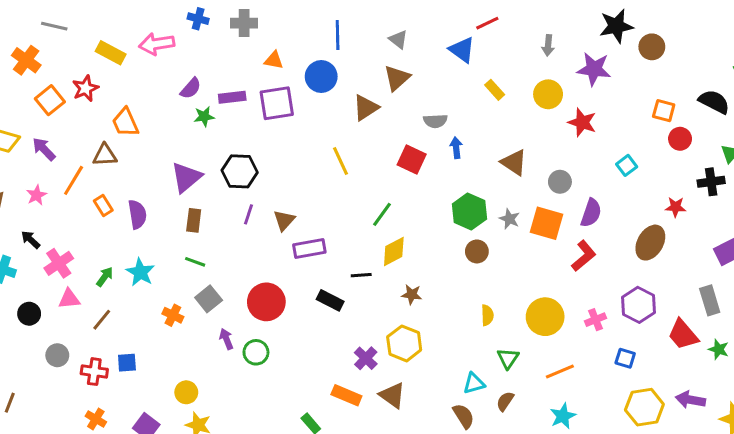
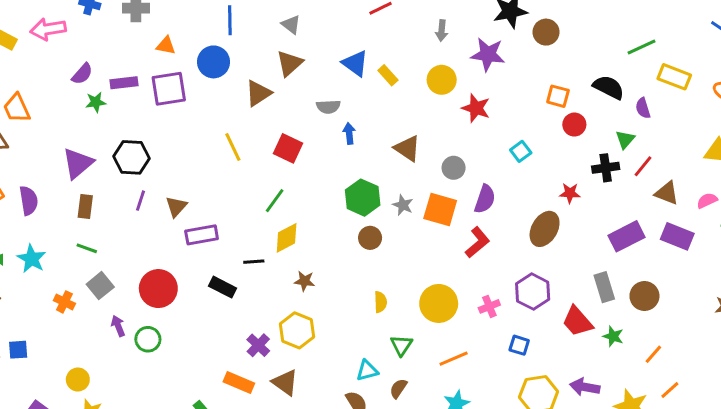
blue triangle: (462, 50) -> (355, 63), moved
red square: (412, 160) -> (288, 148), moved

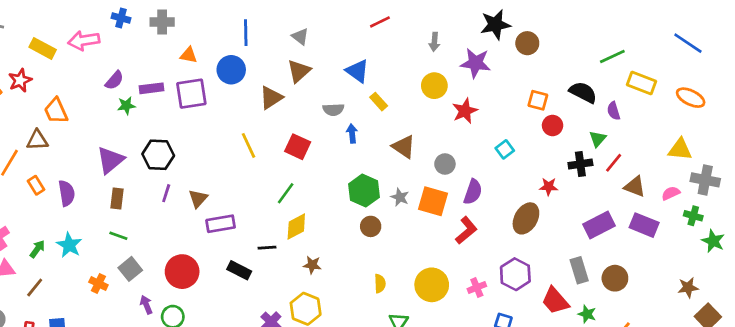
yellow rectangle: (388, 75) -> (379, 102), moved
red star: (476, 108) -> (465, 111), turned 30

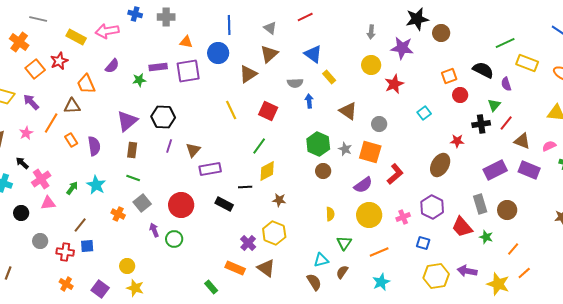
red line: (380, 22) -> (305, 17), moved
purple semicircle: (114, 80) -> (112, 66), moved
orange square: (538, 100) -> (449, 76), turned -35
purple semicircle: (473, 192) -> (363, 185), moved, turned 36
brown line: (35, 287) -> (80, 225), moved

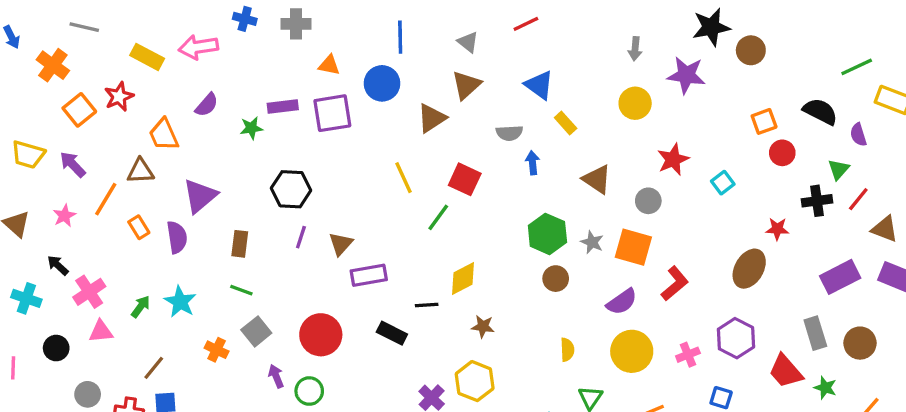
red star: (394, 84) -> (673, 159), moved
purple triangle: (127, 121) -> (200, 196), moved
green line: (259, 146) -> (438, 217), moved

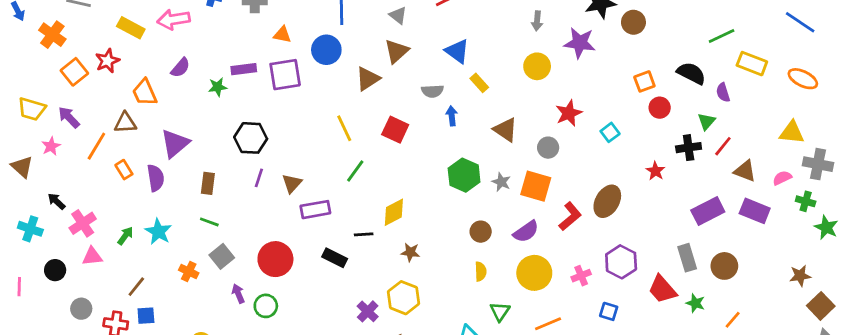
pink star: (64, 216) -> (51, 146), moved
green line: (438, 217) -> (355, 171), moved
red star: (777, 229) -> (655, 171), turned 30
brown ellipse: (749, 269) -> (607, 201), moved
brown circle: (556, 279) -> (481, 232), moved

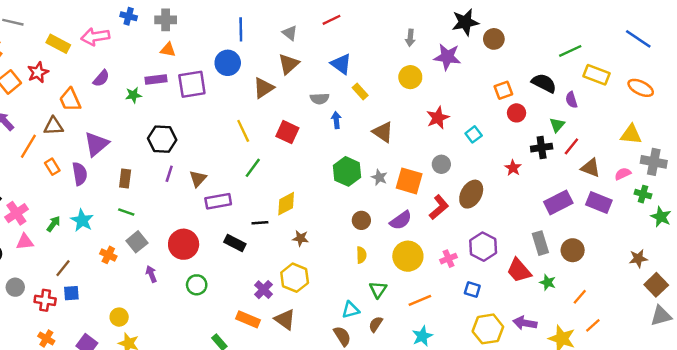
orange triangle: (282, 35) -> (168, 50), moved
gray circle: (548, 148) -> (441, 164), moved
green circle: (266, 306) -> (197, 285), moved

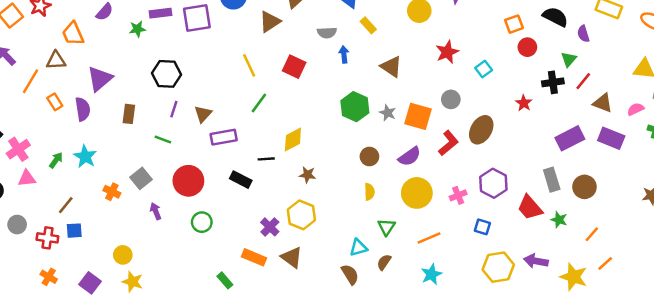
green line: (126, 212) -> (163, 139), moved

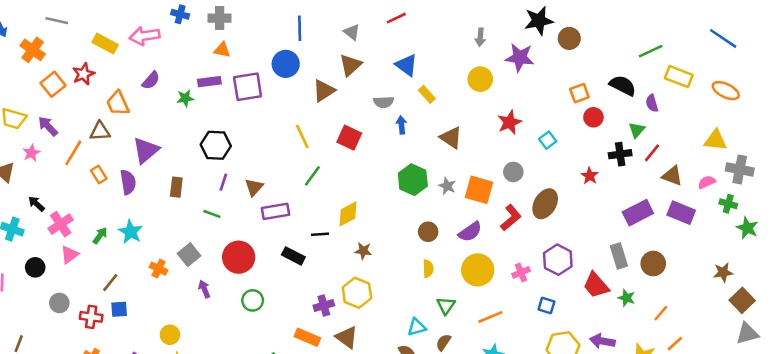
pink triangle: (27, 178) -> (70, 255), turned -30
purple cross: (270, 227) -> (324, 305), turned 30

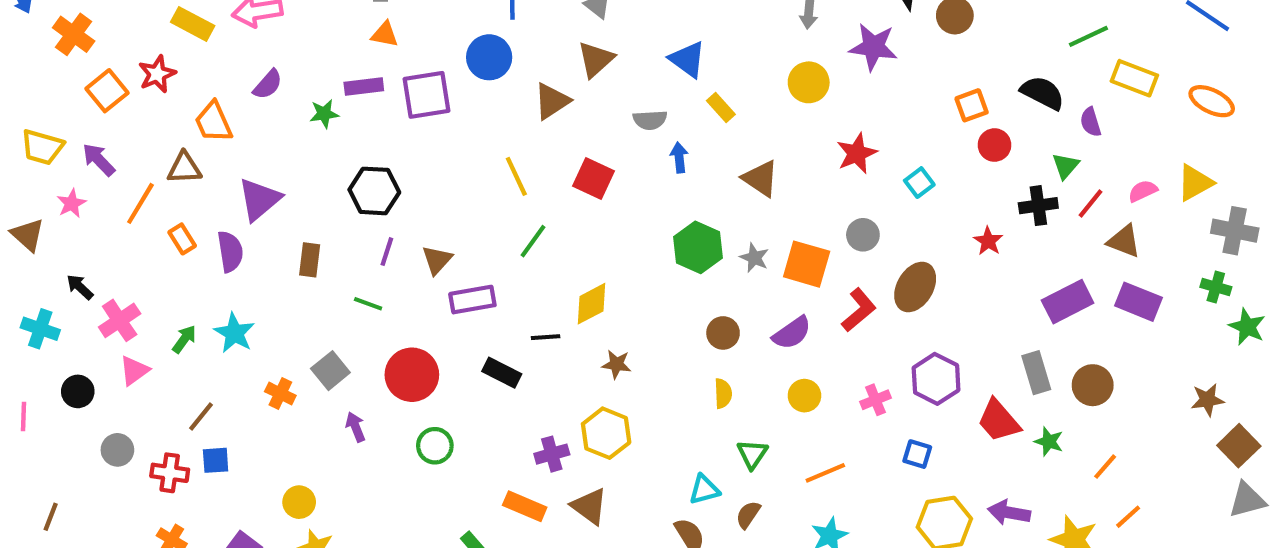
yellow triangle: (716, 140) -> (1195, 183), turned -35
pink semicircle: (707, 182) -> (1143, 191), moved
yellow circle: (478, 270) -> (804, 396), size x0.6

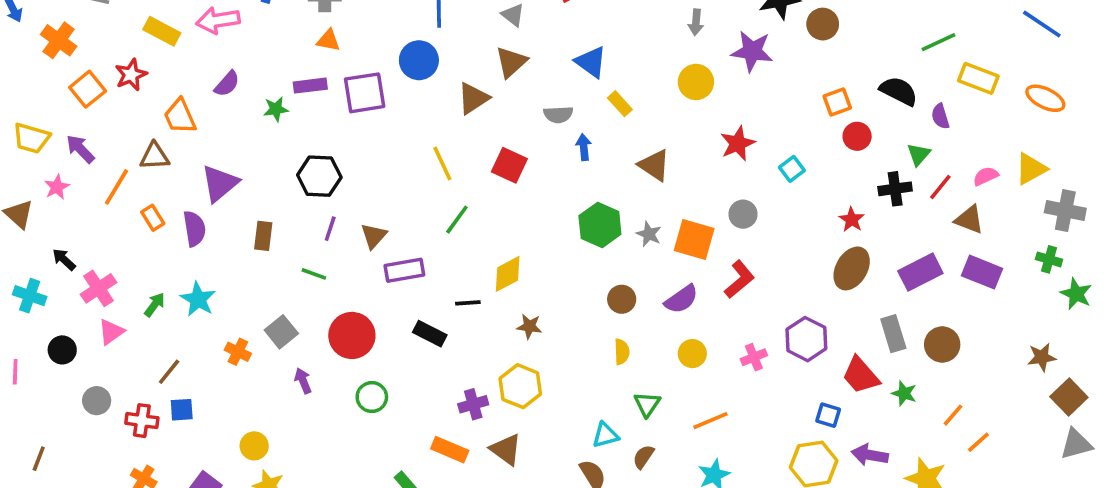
brown ellipse: (915, 287) -> (852, 268), moved
blue square: (917, 454) -> (828, 415), moved
orange line: (1128, 517) -> (978, 442), moved

